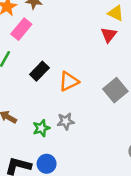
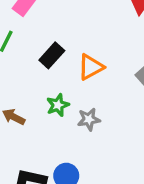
green star: (41, 128) -> (58, 105), moved

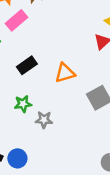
orange triangle: (91, 67) -> (65, 73), moved

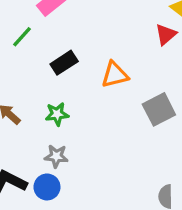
gray star: (44, 120) -> (56, 156), moved

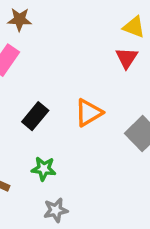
green star: (57, 114) -> (44, 169), turned 30

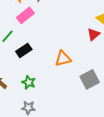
black rectangle: (35, 116) -> (24, 50), moved

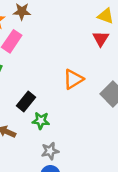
black rectangle: (24, 50) -> (26, 101), moved

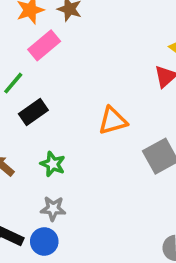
black rectangle: (26, 101) -> (33, 112), moved

